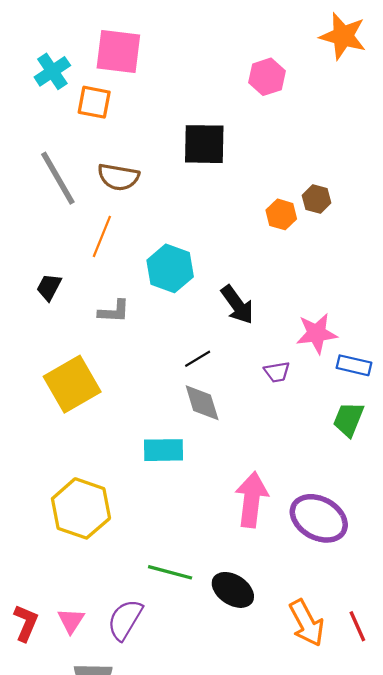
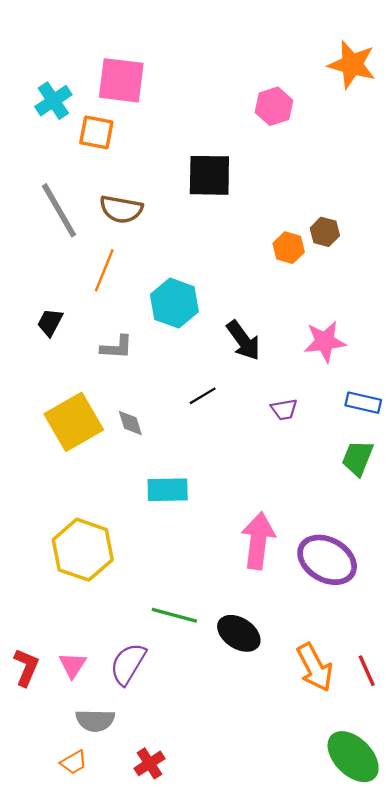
pink star: (317, 333) -> (325, 342), moved
gray diamond: (202, 403) -> (130, 423), moved, size x0.7

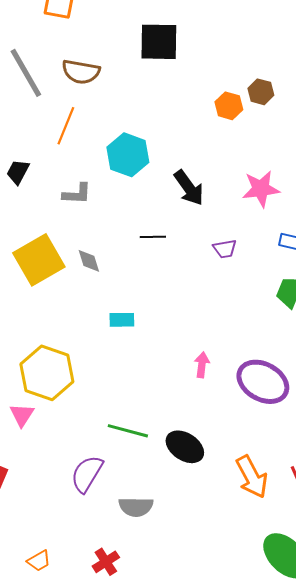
black line: (203, 396) -> (153, 237), turned 30
cyan rectangle: (168, 490) -> (122, 320), size x0.7
pink arrow: (258, 541) -> (202, 365), size x0.5
pink triangle: (73, 665) -> (22, 415), moved
gray semicircle: (95, 720) -> (136, 507), moved

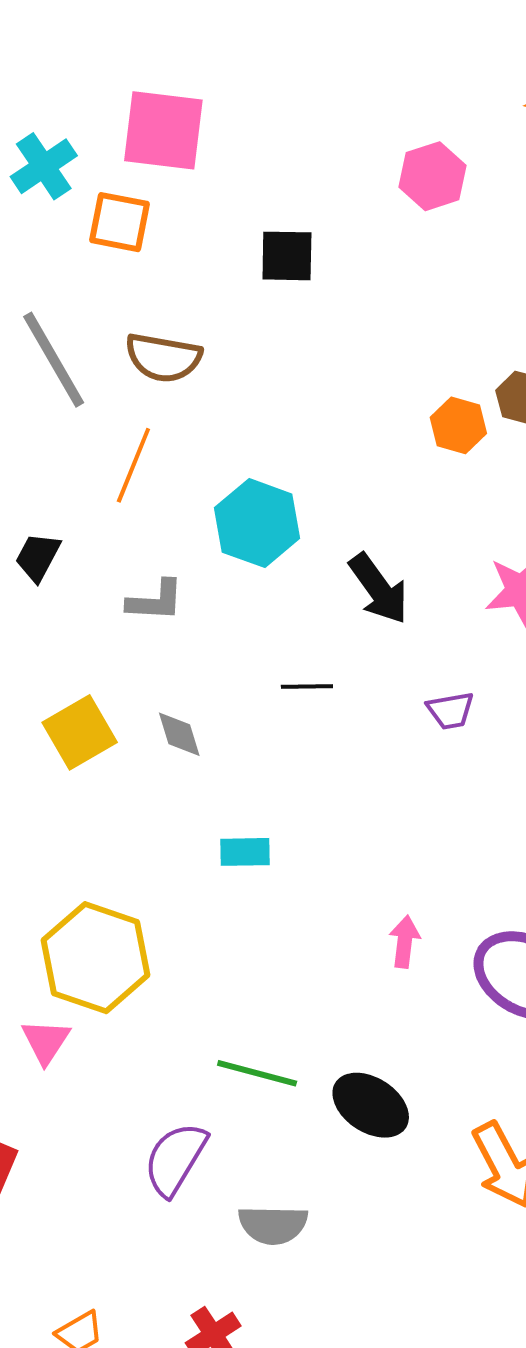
black square: (159, 42) -> (287, 256), moved, size x0.7
yellow square: (39, 260) -> (80, 732), size x0.7

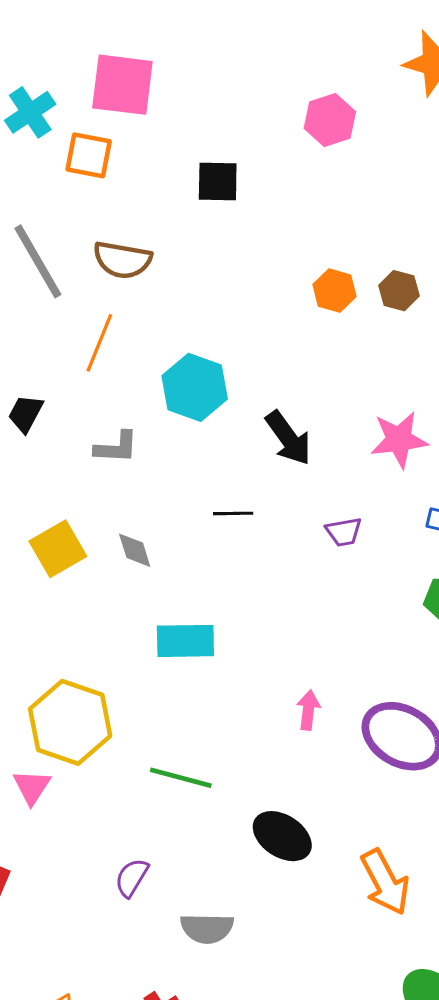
orange hexagon: (458, 425) -> (334, 291), moved
cyan rectangle: (245, 852) -> (185, 641), size x1.5
green line: (257, 1073) -> (181, 778), moved
purple semicircle: (175, 1159) -> (132, 878), size x0.7

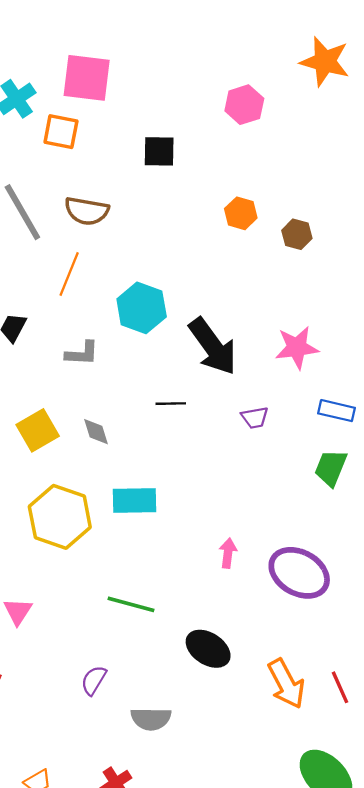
orange hexagon: (334, 291) -> (241, 213), moved
black arrow: (288, 438) -> (213, 346), size x1.4
yellow hexagon: (70, 722) -> (60, 517), moved

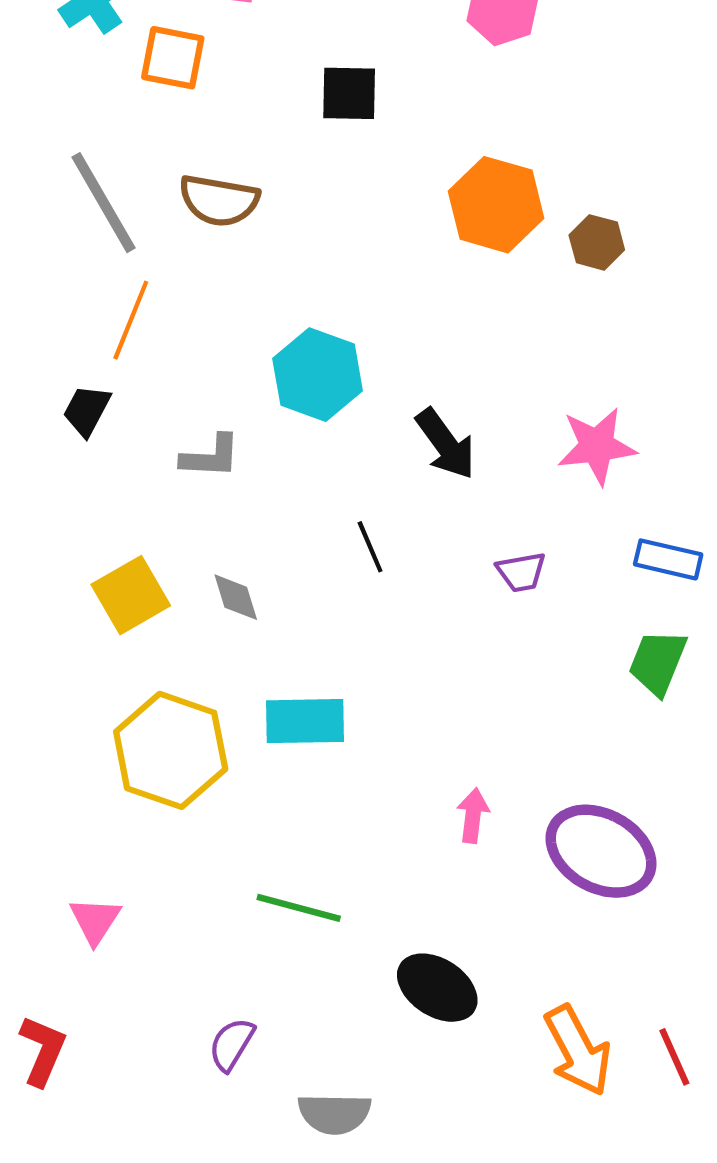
orange hexagon: (241, 213) -> (496, 205), size x1.6
orange line: (69, 274) -> (131, 320), moved
black arrow: (213, 346) -> (446, 444), size x0.7
black line: (171, 404) -> (370, 547), turned 68

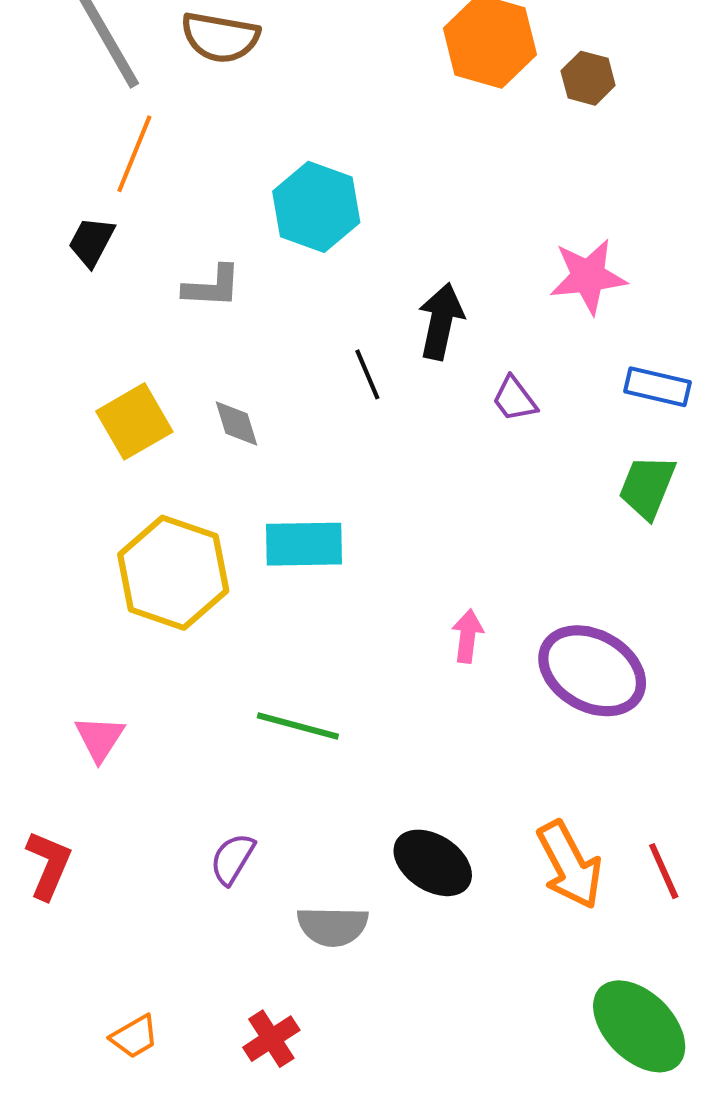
black arrow: (446, 444) -> (441, 321), moved, turned -132
purple trapezoid: (521, 572) -> (514, 399), turned 63
black ellipse: (437, 988) -> (433, 863), moved

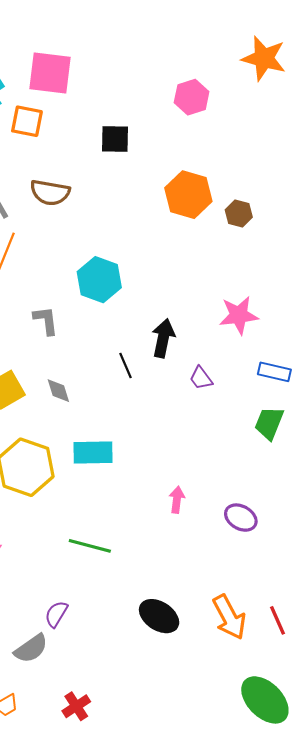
gray L-shape: (212, 287) -> (46, 320), turned -100
purple ellipse: (592, 671) -> (241, 518), size x0.6
gray semicircle: (333, 926) -> (31, 649), moved, turned -36

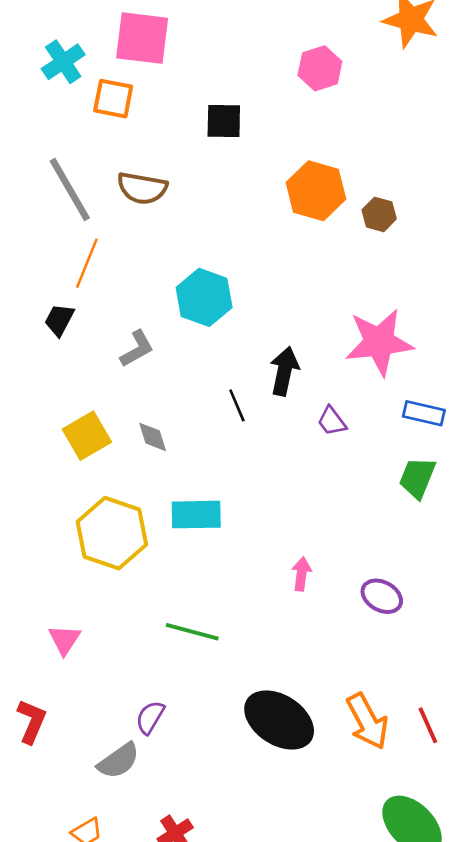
pink star: (239, 315) -> (379, 342), size x1.4
gray L-shape: (46, 320) -> (137, 349), turned 68
black ellipse: (159, 616) -> (279, 720), size x1.4

